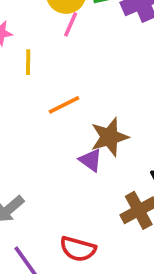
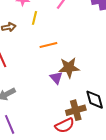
red semicircle: (78, 249) -> (65, 125), moved, turned -54

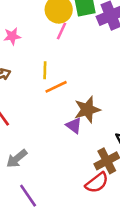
yellow line: (34, 18) -> (45, 70), moved

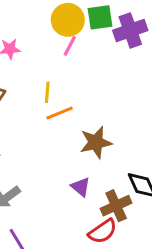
purple triangle: (74, 125) -> (81, 187), moved

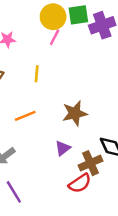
orange line: (60, 113) -> (25, 116), moved
purple triangle: (81, 187) -> (63, 148), turned 42

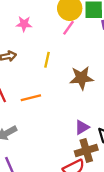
brown star: (75, 113) -> (81, 78), moved
purple triangle: (63, 148) -> (82, 127), moved

